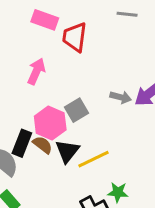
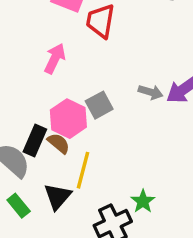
black triangle: (67, 151) -> (58, 196), moved
yellow line: (94, 159) -> (83, 170), moved, turned -52
green star: (118, 192) -> (143, 201), turned 30

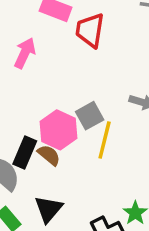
pink arrow: (55, 59) -> (25, 53), moved
yellow line: (83, 170) -> (105, 140), moved

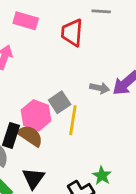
red trapezoid: (90, 30) -> (72, 33), moved
brown semicircle: (49, 155) -> (30, 136), size x1.4

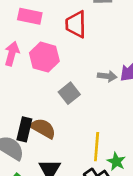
pink hexagon: (36, 115) -> (44, 57), moved
yellow line: (73, 120) -> (97, 147), moved

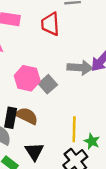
pink hexagon: (44, 57) -> (27, 78), moved
gray arrow: (107, 76) -> (80, 68), size x1.5

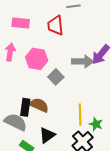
pink hexagon: (27, 78) -> (37, 59), moved
black triangle: (34, 151) -> (47, 135), turned 30

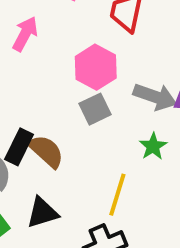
pink hexagon: (37, 59) -> (96, 67), moved
green star: (96, 124) -> (153, 146), moved

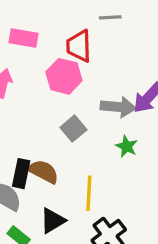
pink hexagon: (96, 67) -> (64, 76), moved
yellow line: (117, 195) -> (89, 193), moved

